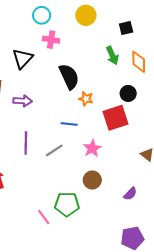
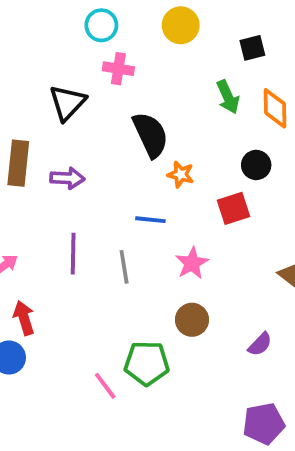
red square: (115, 118) -> (234, 208), size x0.7
gray line: (54, 150) -> (124, 267), turned -66

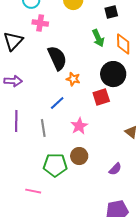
black circle: (256, 165) -> (113, 74), size x1.6
blue line: (150, 220) -> (57, 103), turned -49
green pentagon: (147, 363) -> (55, 165), moved
pink line: (105, 386) -> (33, 191), turned -42

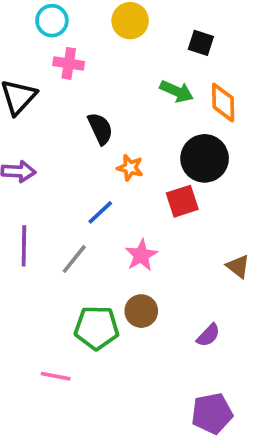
black square: (111, 12) -> (201, 43), turned 32
green arrow: (98, 38) -> (177, 91), turned -42
black semicircle: (57, 58) -> (100, 129), size x0.7
gray line: (43, 128) -> (74, 259), turned 48

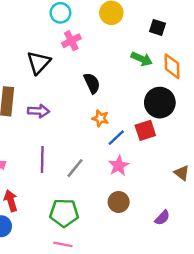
pink cross: (69, 63) -> (71, 41), turned -36
orange star: (130, 168) -> (100, 118), moved
blue line: (100, 212) -> (116, 138), moved
green pentagon: (97, 328) -> (64, 213), moved

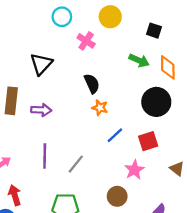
pink cross: (71, 41) -> (86, 41), moved, turned -30
orange star: (100, 118) -> (100, 108), moved
red square: (145, 130) -> (148, 141), moved
pink star: (119, 166) -> (134, 170), moved

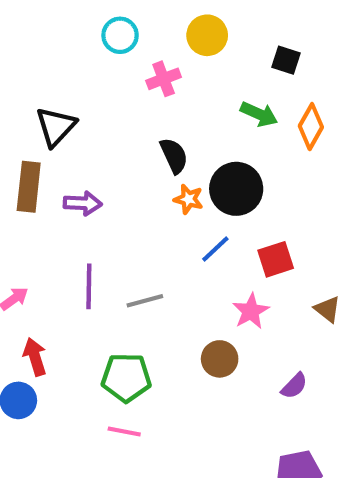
pink cross: (86, 41) -> (164, 79), turned 36
black triangle: (41, 64) -> (56, 127), moved
orange diamond: (168, 67) -> (311, 127), turned 30
black circle: (156, 102) -> (236, 189), moved
gray line: (76, 164) -> (145, 301), turned 36

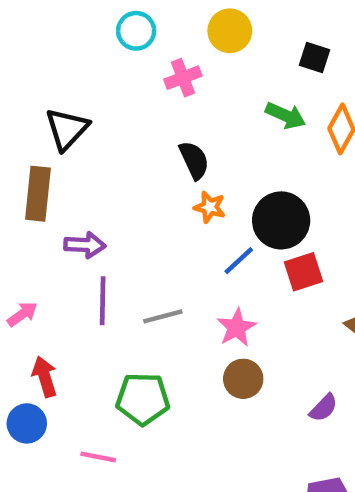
black circle: (236, 189) -> (281, 220), moved
purple arrow: (83, 203) -> (85, 245), moved
pink star: (251, 311) -> (236, 328), moved
pink line: (124, 432) -> (98, 457), moved

